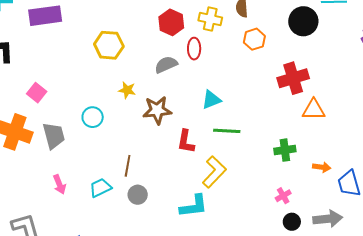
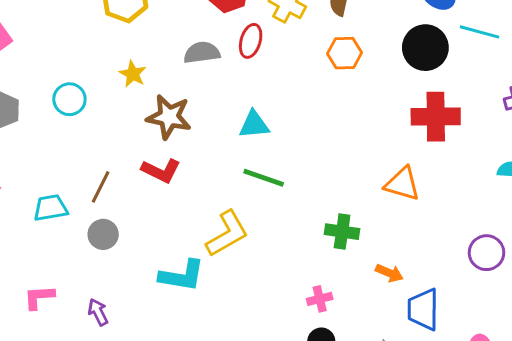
red cross: (293, 78) -> (436, 117), moved
red L-shape: (186, 142) -> (161, 171), moved, turned -90

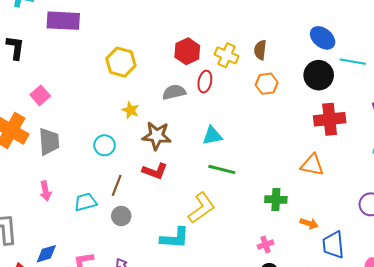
cyan circle: (69, 99) -> (105, 145), moved

